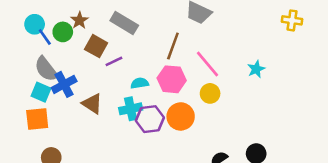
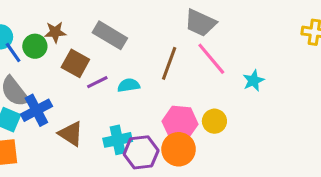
brown star: (79, 20) -> (55, 32), turned 30
pink line: (207, 64) -> (211, 59), moved
cyan star: (256, 69) -> (253, 81), moved
pink hexagon: (172, 79) -> (180, 123), moved
cyan semicircle: (140, 83) -> (129, 85), moved

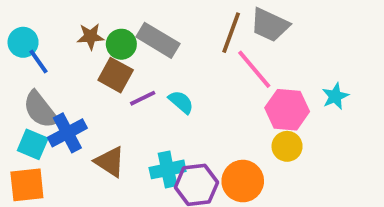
green circle: (35, 46) -> (121, 44), moved
pink line: (211, 59) -> (254, 69), moved
brown line: (169, 63) -> (231, 33), moved
cyan semicircle: (129, 85) -> (181, 102), turned 50
pink hexagon: (180, 123) -> (287, 110), moved

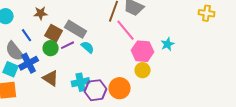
gray rectangle: (158, 40) -> (76, 29), moved
green circle: (121, 44) -> (51, 48), moved
blue line: (38, 62) -> (27, 35), moved

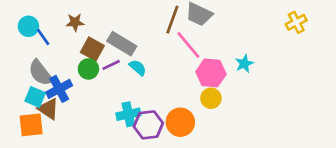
yellow cross: (207, 13) -> (296, 22), turned -35
blue line: (27, 35) -> (43, 37), moved
brown triangle: (51, 78) -> (48, 109), moved

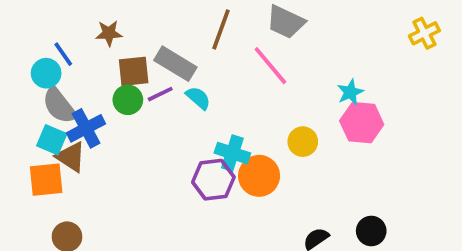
brown line: (172, 20) -> (221, 29), moved
cyan circle: (28, 26) -> (46, 73), moved
brown square: (92, 49) -> (134, 71), turned -35
pink hexagon: (211, 73) -> (362, 123), moved
cyan cross: (128, 114) -> (232, 153), moved, turned 30

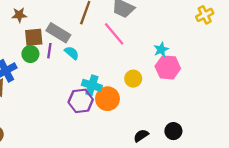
purple line: (160, 94) -> (49, 51), turned -56

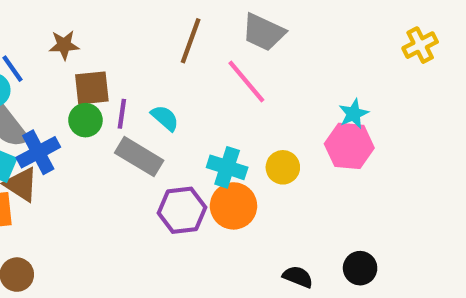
gray rectangle: (58, 33) -> (139, 157), moved
cyan star: (161, 50) -> (354, 114), moved
cyan cross: (92, 85) -> (227, 167), moved
black semicircle: (141, 136) -> (298, 277), turned 56

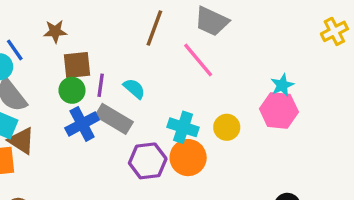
blue cross: (38, 152) -> (82, 124), moved

